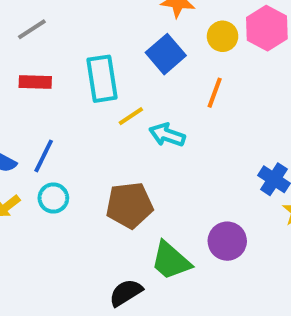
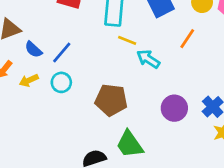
yellow line: (131, 116) -> (127, 40), turned 42
purple circle: (227, 241) -> (174, 108), moved

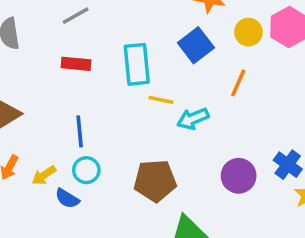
blue semicircle: (33, 49) -> (67, 198), moved
blue line: (62, 52) -> (80, 131), turned -35
cyan arrow: (148, 59) -> (193, 119), turned -45

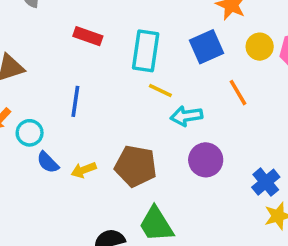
orange line: (238, 83) -> (238, 93), turned -68
cyan circle: (86, 170) -> (30, 133), moved
yellow arrow: (44, 175) -> (84, 170), moved
purple circle: (239, 176) -> (206, 160), moved

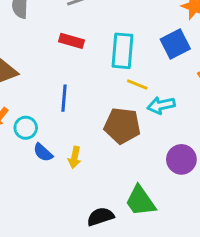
purple circle: (206, 160) -> (181, 159), moved
brown pentagon: (136, 166) -> (122, 126), moved
yellow arrow: (84, 170) -> (75, 157), turned -55

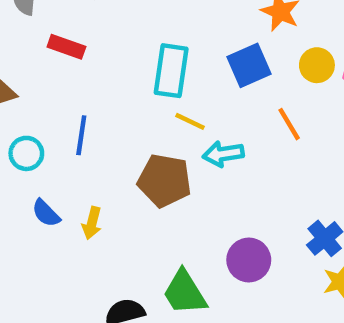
red rectangle: (72, 41) -> (66, 47), moved
cyan circle: (26, 128) -> (26, 153), moved
purple circle: (181, 159) -> (249, 260), moved

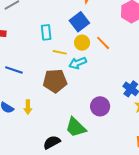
yellow circle: (317, 65) -> (82, 43), moved
cyan rectangle: (171, 71) -> (46, 32), size x0.7
blue line: (81, 135) -> (14, 70), turned -66

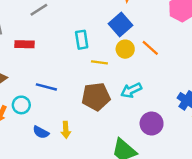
cyan arrow: (78, 63) -> (131, 90), moved

